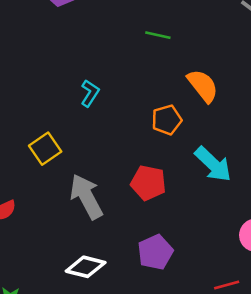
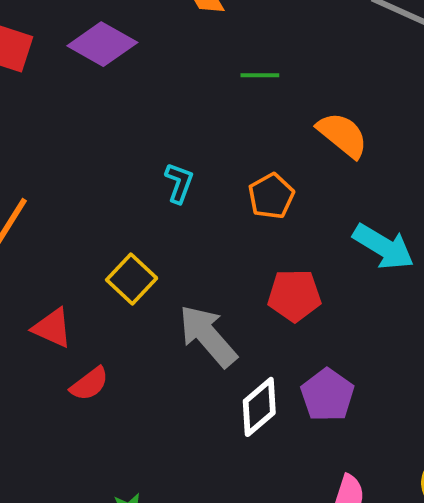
orange pentagon: (167, 120) -> (271, 196), moved
white diamond: (86, 267) -> (259, 407), moved, turned -42

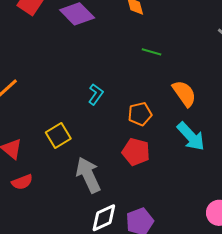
cyan arrow: (383, 247) -> (191, 136), moved
red pentagon: (294, 295) -> (136, 152), moved

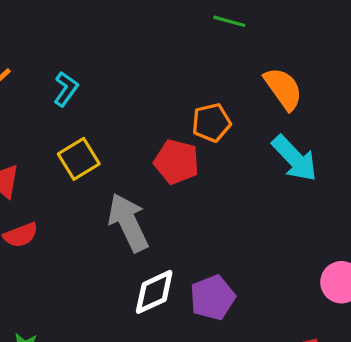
cyan L-shape: (96, 94) -> (66, 89), moved
red pentagon: (136, 152) -> (177, 162), moved

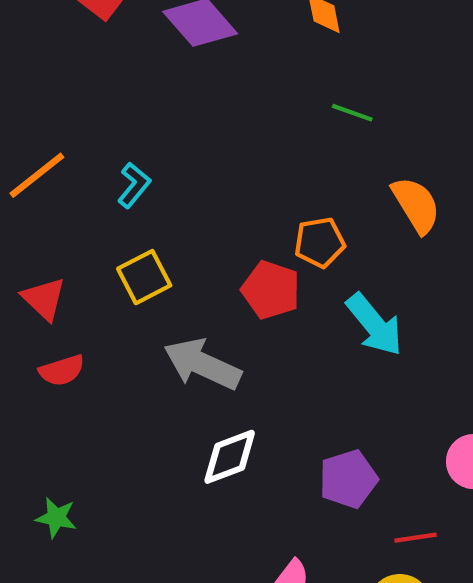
cyan arrow: (295, 158) -> (374, 325), moved
gray arrow: (128, 222) -> (202, 364), turned -44
purple pentagon: (212, 298) -> (348, 479), moved

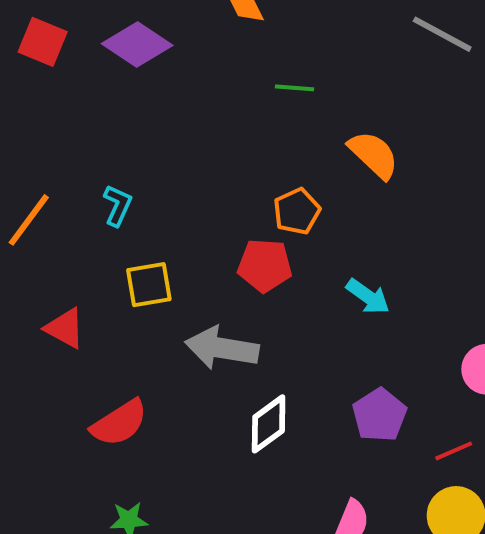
yellow square: (144, 277) -> (149, 285), turned 33
cyan arrow: (374, 325) -> (368, 297), moved, size x0.7
red semicircle: (62, 370) -> (119, 423), moved, size x1.4

